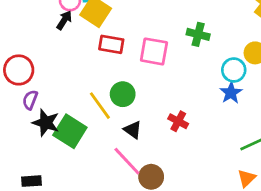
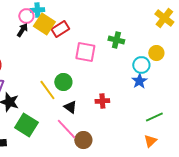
red rectangle: (111, 44) -> (60, 29), moved, turned -42
red cross: (178, 121) -> (102, 101), turned -32
green square: (70, 131) -> (26, 125), moved

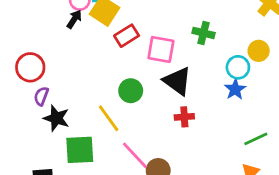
red rectangle: (60, 29) -> (127, 36), moved
yellow line: (47, 90) -> (109, 118), moved
black triangle: (70, 107) -> (177, 81), moved, size x1.6
green square: (26, 125) -> (80, 150), turned -35

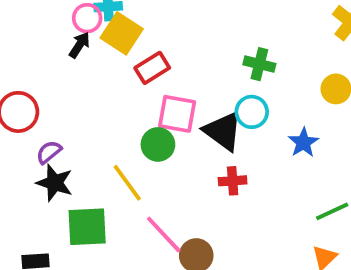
pink square: (161, 49) -> (177, 114), moved
cyan circle: (238, 67) -> (252, 112), moved
purple semicircle: (41, 96) -> (49, 152), moved, turned 30

